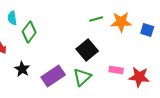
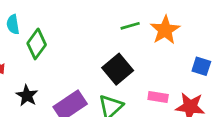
orange star: (121, 22) -> (165, 30), turned -30
blue square: (147, 30) -> (201, 66), moved

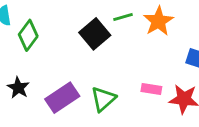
black square: (118, 69) -> (95, 34), moved

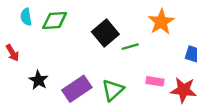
green line: (123, 17) -> (130, 47), moved
green diamond: (28, 35) -> (55, 21), moved, turned 50

